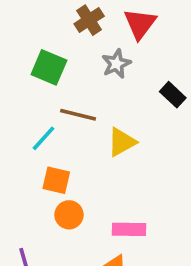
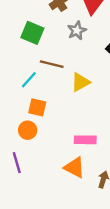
orange circle: (69, 215) -> (28, 130), moved

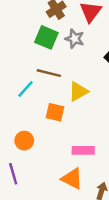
gray star: (77, 31) -> (75, 39), turned -30
green square: (32, 33) -> (46, 37), moved
orange square: (37, 107) -> (55, 112), moved

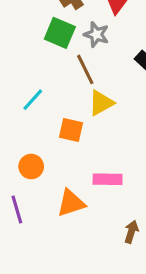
brown line: (49, 73) -> (85, 69), moved, turned 50
orange triangle: (72, 179) -> (71, 203), moved, turned -45

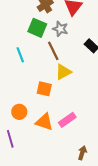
cyan line: (33, 100) -> (20, 55), moved, turned -63
pink rectangle: (108, 179) -> (67, 120), turned -36
orange triangle: (71, 203) -> (44, 122), moved, turned 36

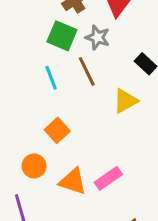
cyan line: (20, 55) -> (51, 78), moved
yellow triangle: (63, 72) -> (125, 101), moved
orange square: (44, 89) -> (57, 130), moved, turned 35

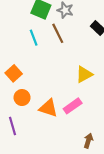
yellow triangle: (125, 101) -> (84, 74), moved
orange square: (57, 130) -> (14, 73), moved

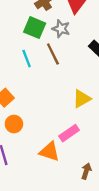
orange triangle: (48, 108) -> (50, 152), moved

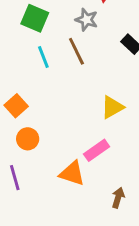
green square: (35, 28) -> (35, 18), moved

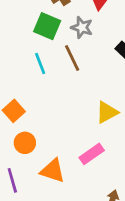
green square: (35, 18) -> (47, 26), moved
orange triangle: (72, 173) -> (53, 171), moved

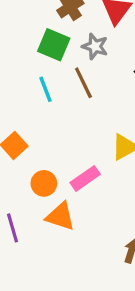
orange circle: (25, 143) -> (44, 183), moved
pink rectangle: (92, 154) -> (85, 178), moved

